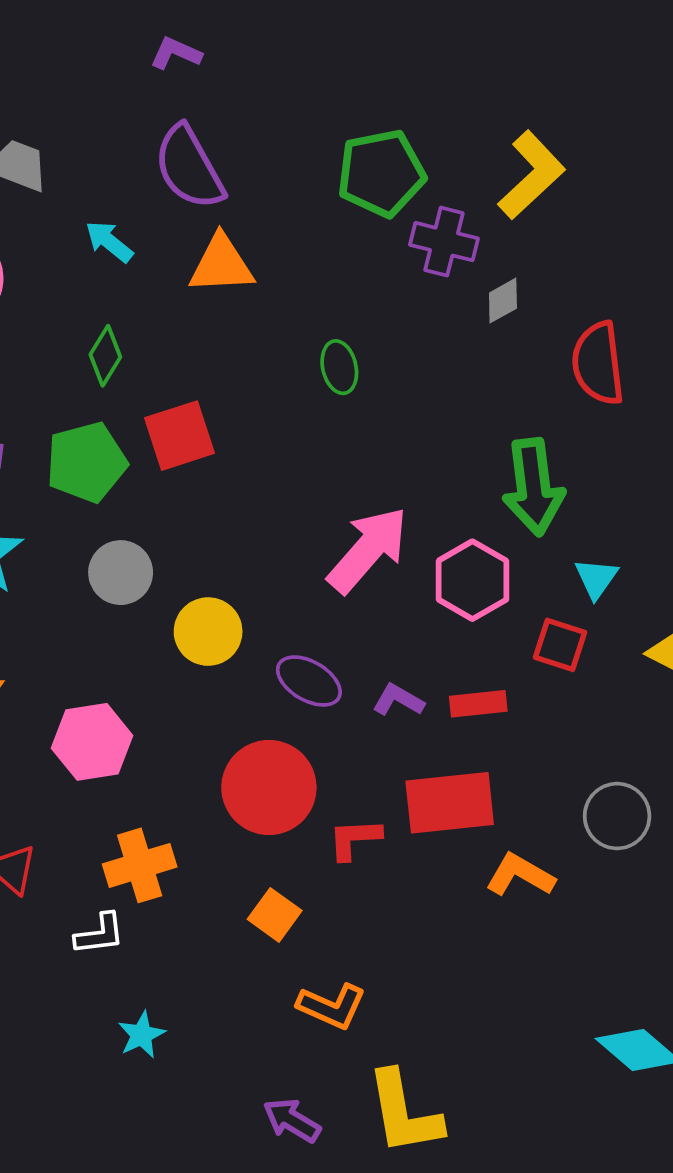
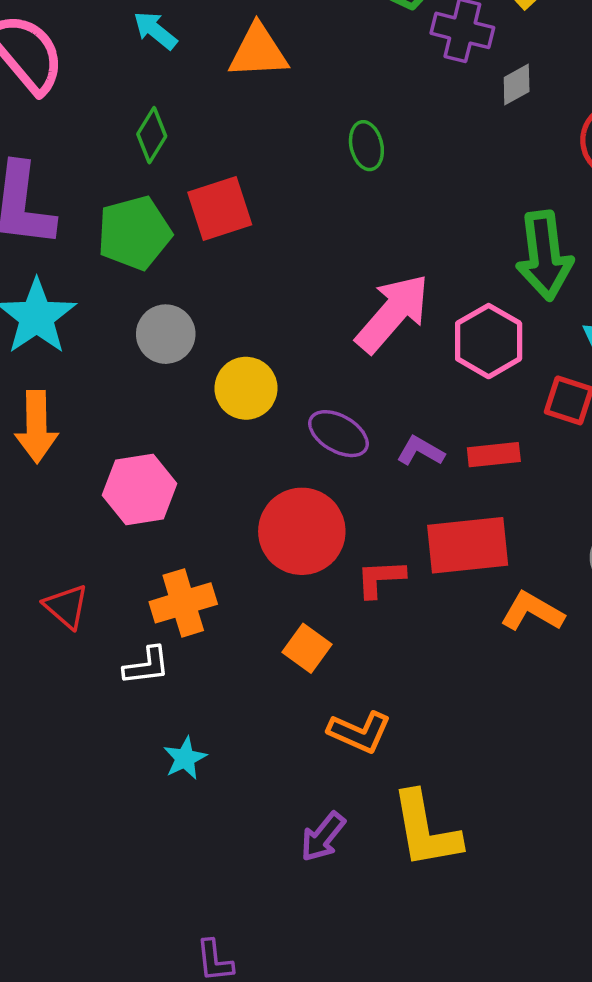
purple arrow: (292, 1120) -> (323, 837), turned -82

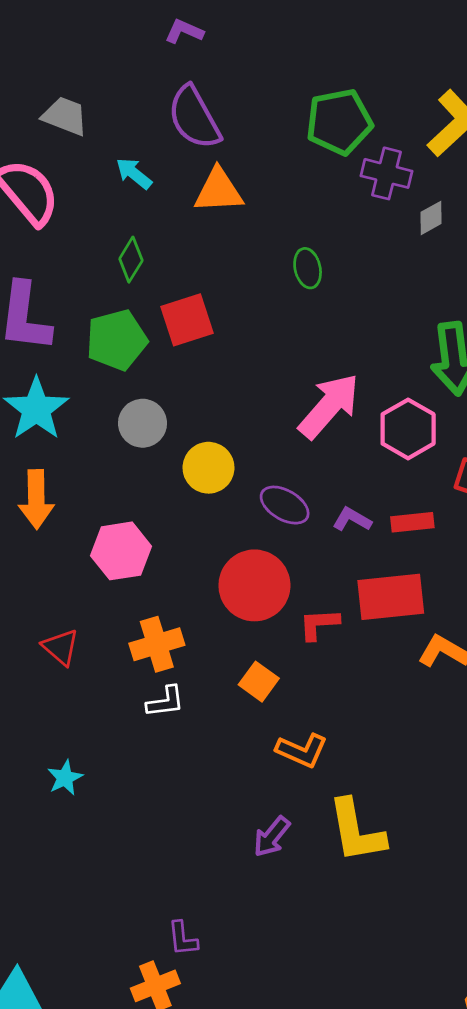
white L-shape: (147, 666) -> (165, 702), moved
cyan star: (185, 758) -> (65, 778), moved

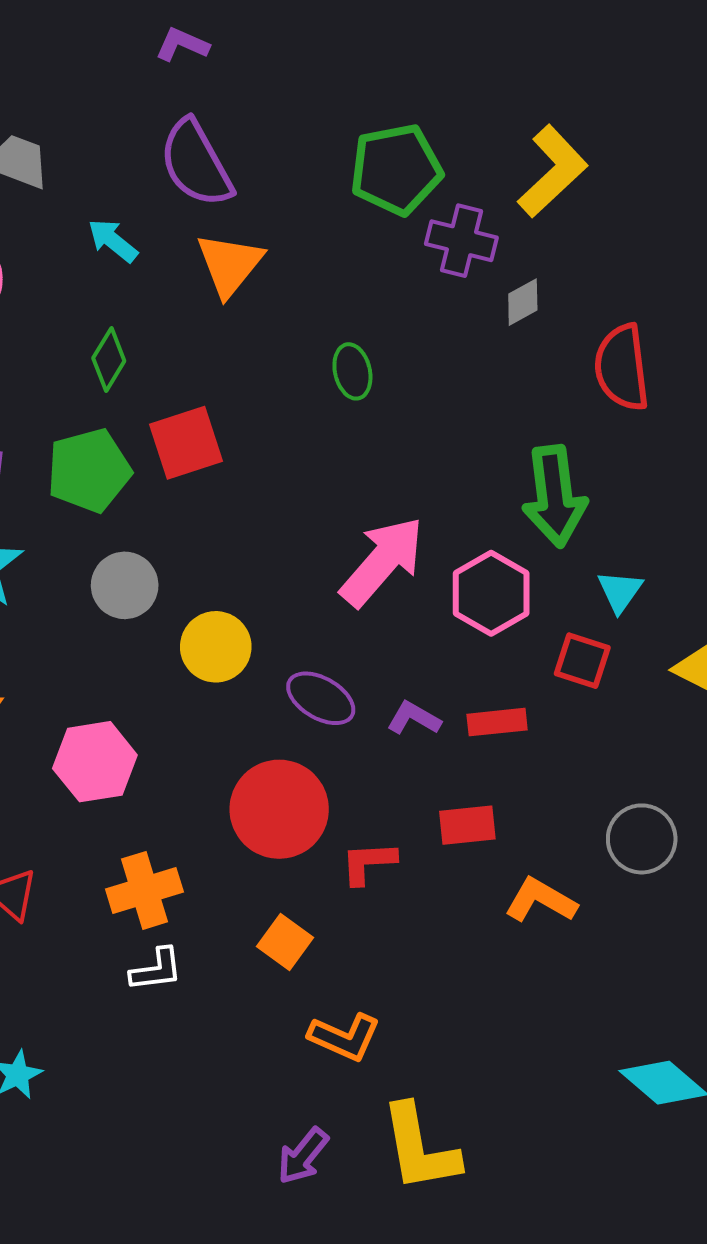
orange triangle: (219, 191) -> (230, 264), turned -48
red rectangle: (391, 597) -> (467, 825), size x0.6

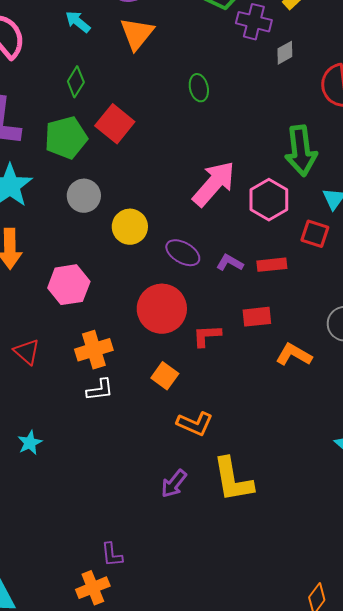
red square: (186, 443) -> (115, 124), turned -33

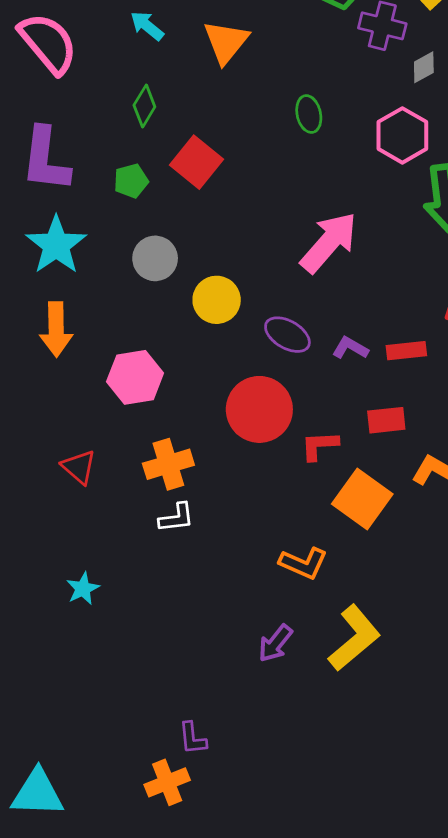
green pentagon: (66, 138) -> (131, 181), size x0.6
pink hexagon: (269, 200) -> (402, 135), moved
orange square: (165, 376) -> (362, 499), moved, size x1.6
yellow L-shape: (233, 480) -> (354, 638), turned -120

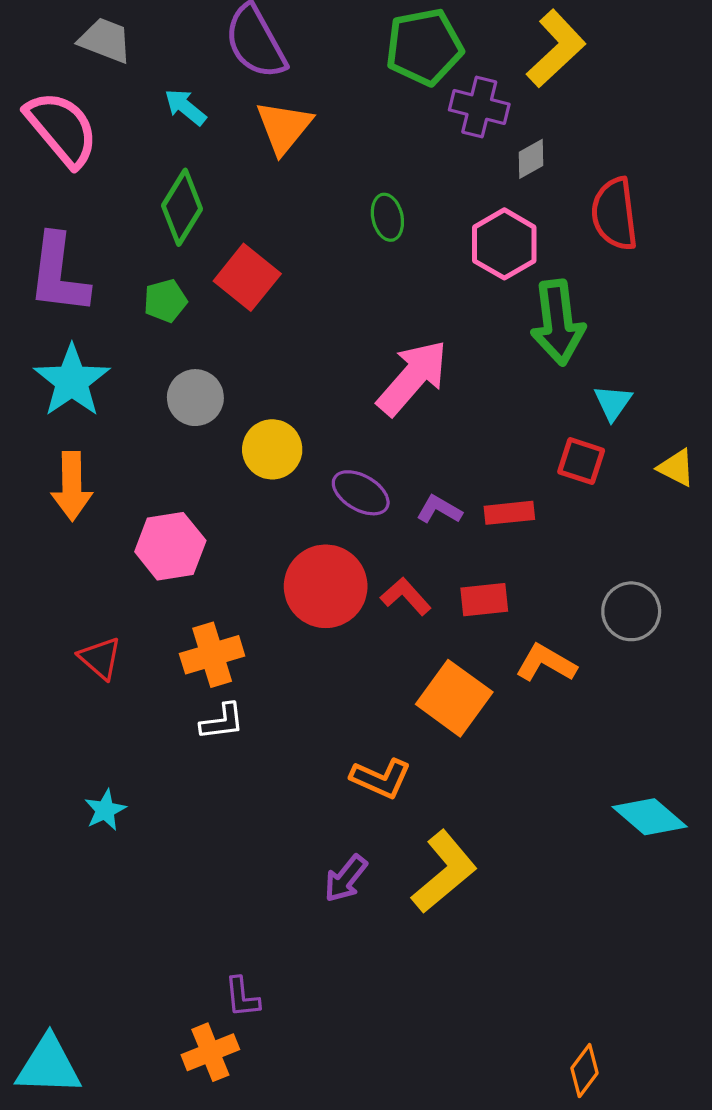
green diamond: (144, 106) -> (182, 207), size x1.4
red L-shape: (319, 446) -> (406, 596), moved, turned 51

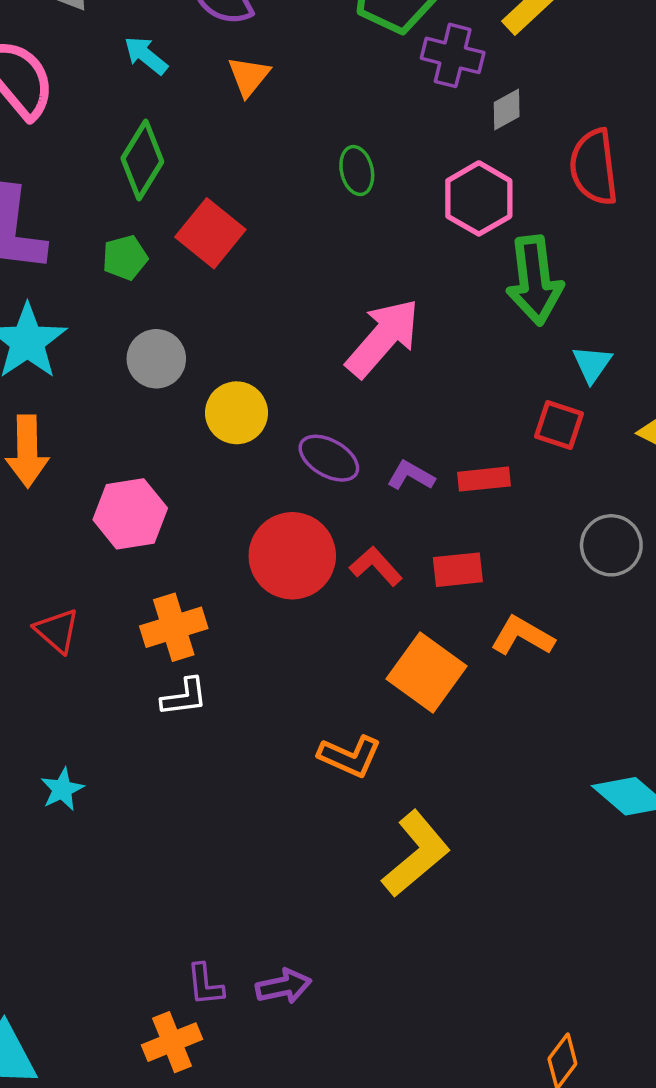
orange triangle: (284, 127) -> (249, 76), size x0.7
gray circle: (631, 611) -> (611, 545), moved
purple arrow: (346, 879) -> (284, 986), moved, turned -141

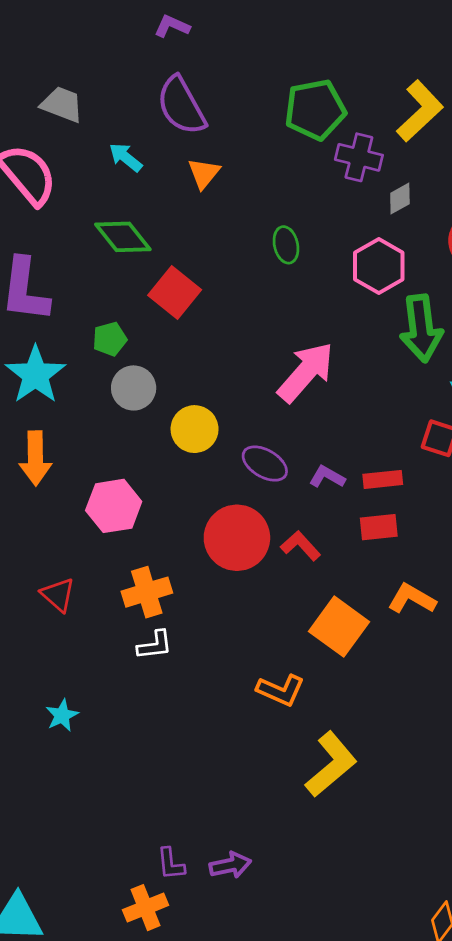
green diamond: (142, 160) -> (123, 237), turned -70
green pentagon: (125, 258) -> (110, 339), moved
red rectangle: (458, 570) -> (379, 527), moved

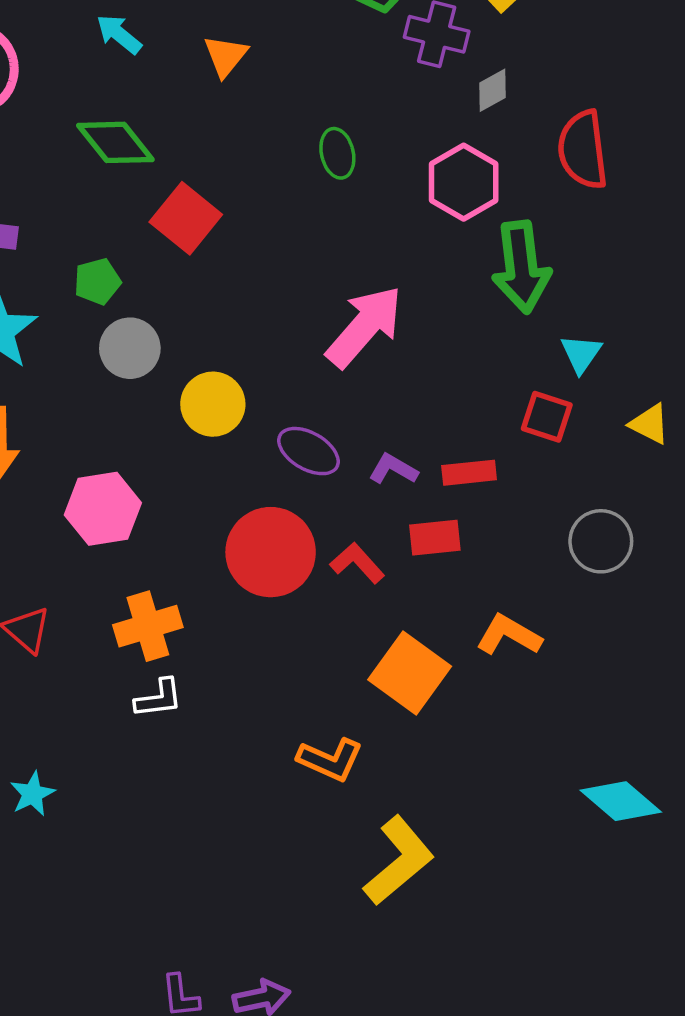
red rectangle: (379, 527) -> (435, 538), moved

